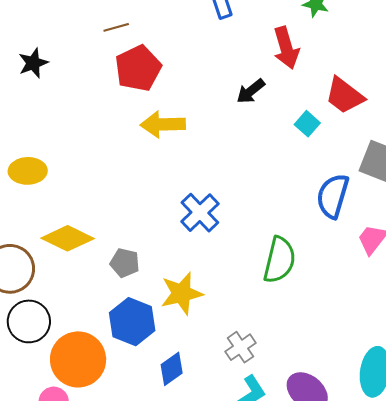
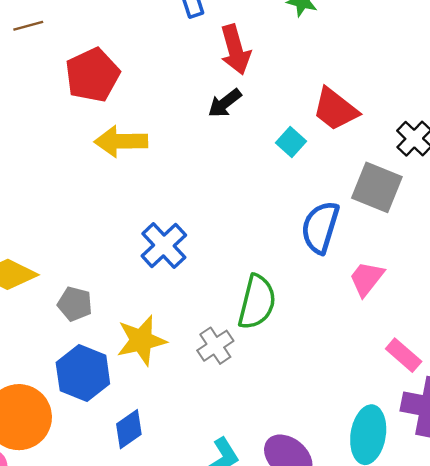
brown line: (116, 27) -> (28, 26), moved
red arrow: (286, 48) -> (235, 50), moved
gray cross: (241, 347) -> (215, 346), moved

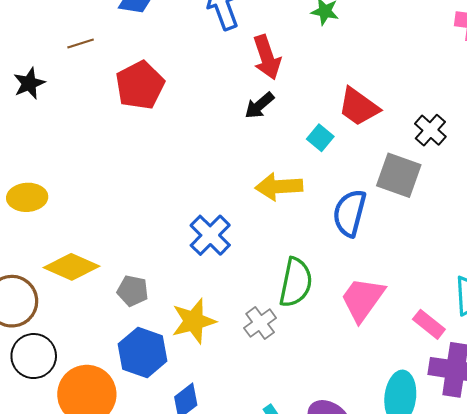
yellow arrow: (121, 141) -> (279, 187), moved
pink trapezoid: (366, 279) -> (363, 299), moved, size x1.4

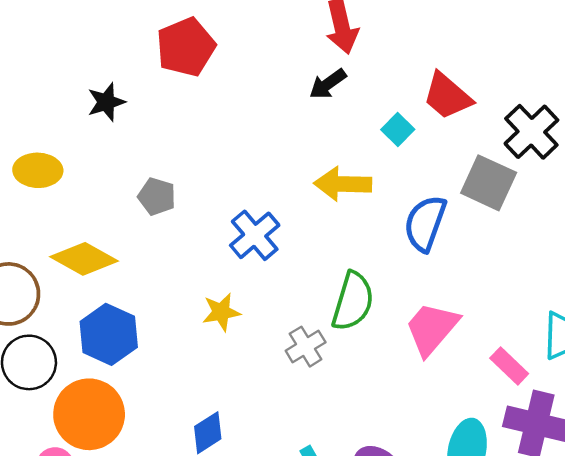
black star: (29, 83) -> (106, 102), moved
black cross: (430, 130) -> (531, 132), size x1.4
gray pentagon: (133, 291) -> (157, 196), moved
yellow star: (194, 321) -> (221, 312), moved, size x0.7
blue hexagon: (143, 353) -> (109, 334), moved

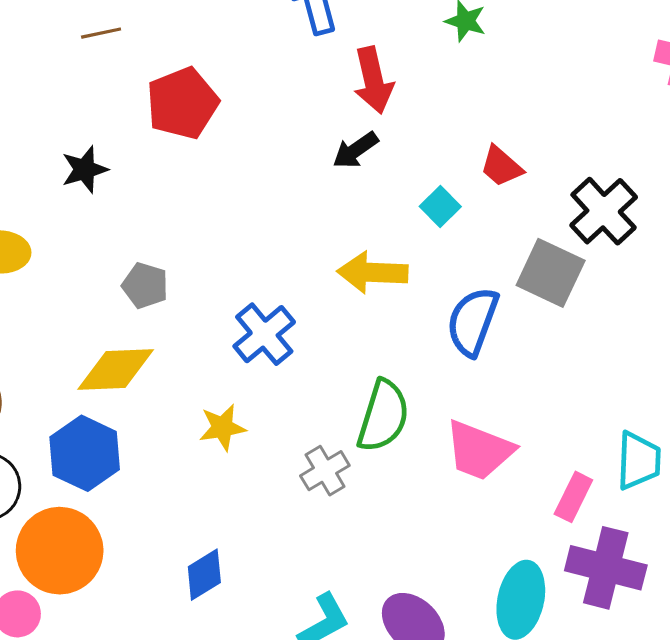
red trapezoid: (447, 96) -> (501, 166), size x0.7
yellow diamond: (84, 259) -> (116, 369), moved, turned -32
pink trapezoid: (432, 329) -> (479, 450), turned -110
pink rectangle: (509, 366) -> (573, 497), turned 72

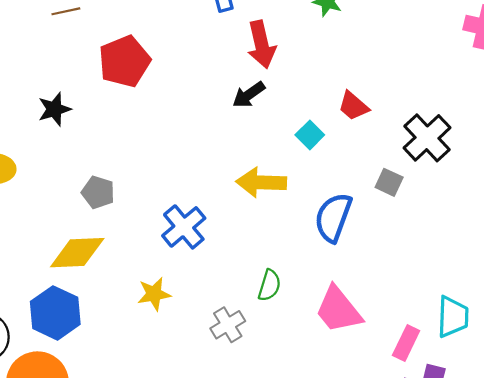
gray square: (551, 273) -> (389, 182), size x0.6
green semicircle: (383, 416) -> (269, 285), size x0.6
pink trapezoid: (479, 450) -> (338, 310), turned 30

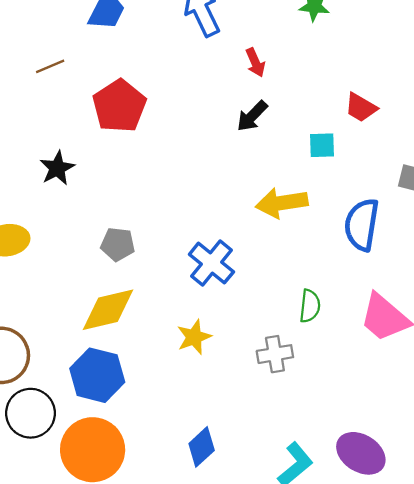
red arrow: (261, 44) -> (255, 63), size x0.6
cyan square: (310, 135) -> (322, 145), turned -36
gray cross: (228, 325) -> (275, 354), turned 32

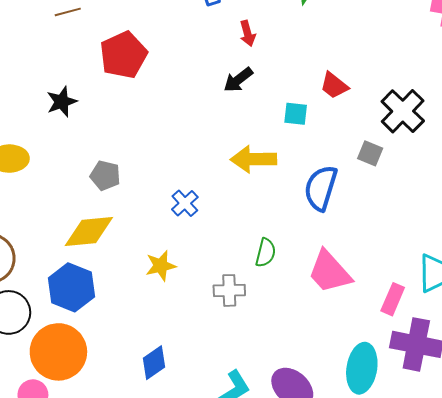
blue cross: (211, 263) -> (185, 203), size x0.7

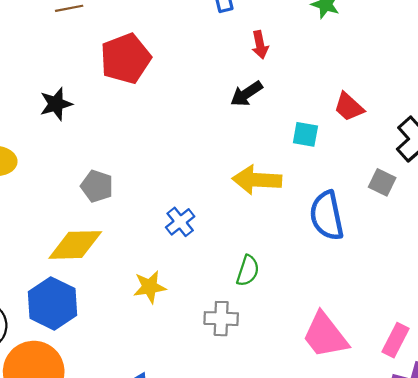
blue semicircle: (321, 188) -> (327, 216), turned -33
green semicircle: (266, 253) -> (248, 271), moved
pink trapezoid: (330, 272) -> (325, 335), moved

